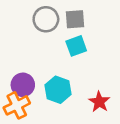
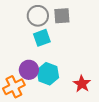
cyan square: (76, 46) -> (42, 38), moved
purple circle: (23, 85) -> (29, 70), moved

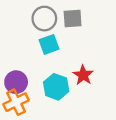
purple circle: (29, 70) -> (16, 82), moved
red star: (82, 84) -> (83, 75), moved

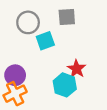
gray circle: (44, 19) -> (28, 22), moved
cyan hexagon: (56, 87) -> (65, 85), moved

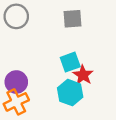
gray circle: (28, 22) -> (16, 16), moved
cyan square: (45, 41) -> (70, 62), moved

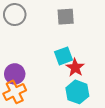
cyan hexagon: (70, 93) -> (77, 92), moved

